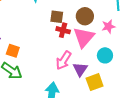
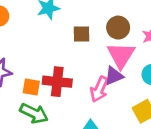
red cross: (63, 30) -> (57, 82), moved, size x1.5
purple triangle: (80, 69) -> (114, 76), moved, turned 42

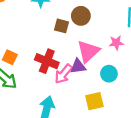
brown circle: (118, 28) -> (81, 16), moved
red cross: (57, 82) -> (47, 61), moved

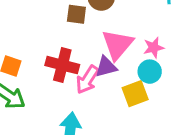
pink star: (116, 43) -> (154, 48), moved
yellow square: (94, 101) -> (135, 94), moved

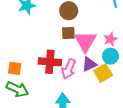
brown square: (76, 14) -> (68, 33), moved
purple triangle: (106, 67) -> (89, 64), moved

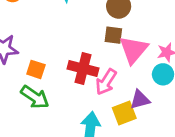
purple triangle: (89, 64) -> (140, 100), moved
yellow square: (103, 73) -> (124, 113), moved

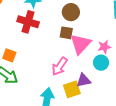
red cross: (83, 68) -> (28, 22), moved

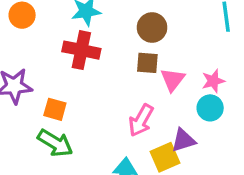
pink triangle: (80, 44) -> (173, 80), size x0.7

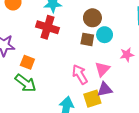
pink triangle: (173, 80) -> (102, 69), moved
cyan circle: (210, 108) -> (105, 35), moved
pink arrow: (141, 120) -> (80, 74), turned 114

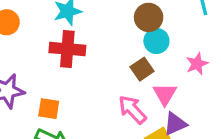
brown circle: (92, 18) -> (149, 17), moved
brown square: (87, 39) -> (142, 69), moved, turned -32

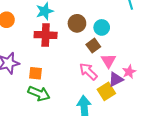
brown circle: (149, 17) -> (77, 23), moved
pink star: (197, 64) -> (129, 72), moved

